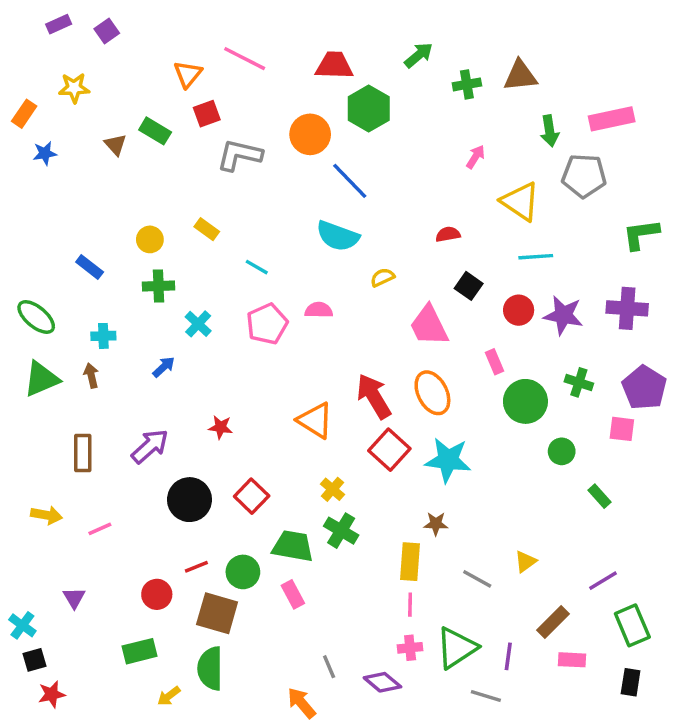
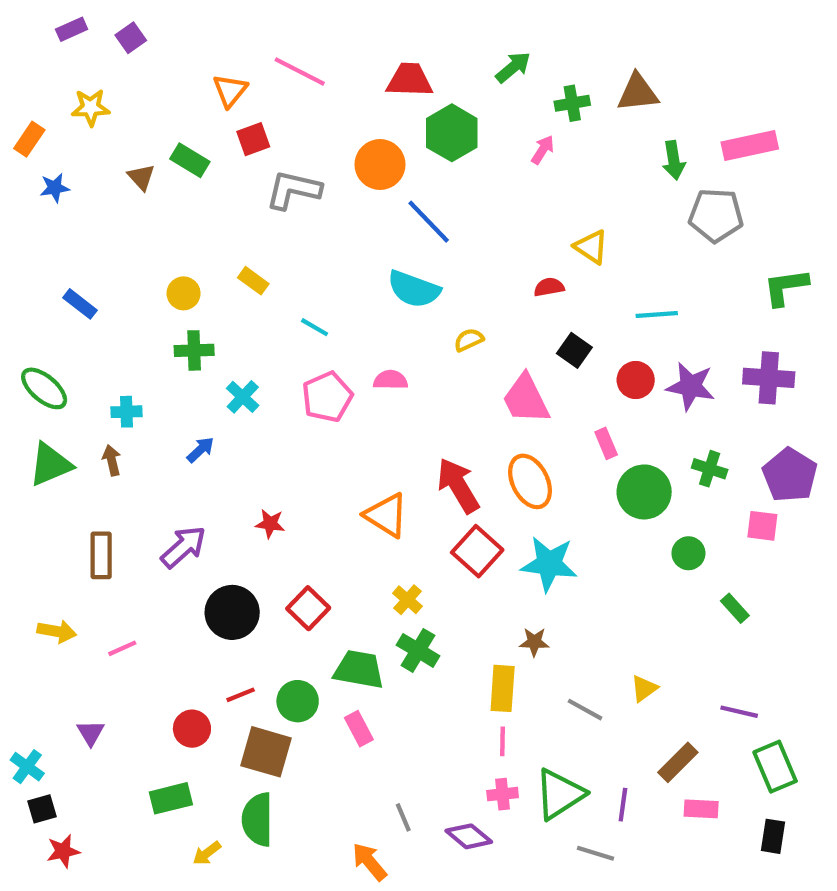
pink arrow: (475, 157) -> (543, 150), moved
yellow triangle: (520, 202) -> (591, 247), moved, size x0.7
blue rectangle: (90, 267) -> (80, 304), moved
purple line: (603, 581) -> (739, 712), turned 44

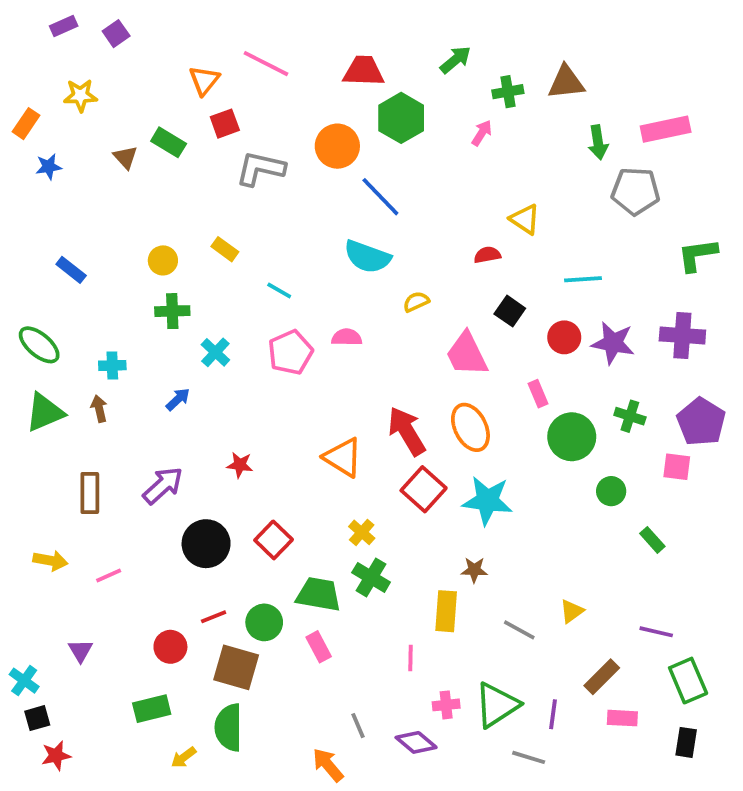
pink line: (503, 741) -> (410, 658), moved

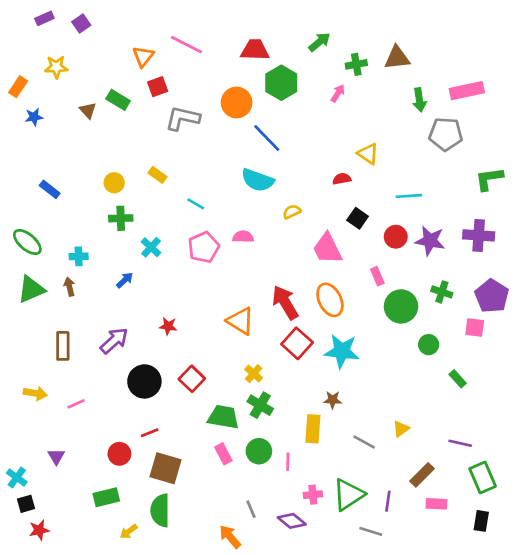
green circle: (264, 622) -> (259, 451), moved

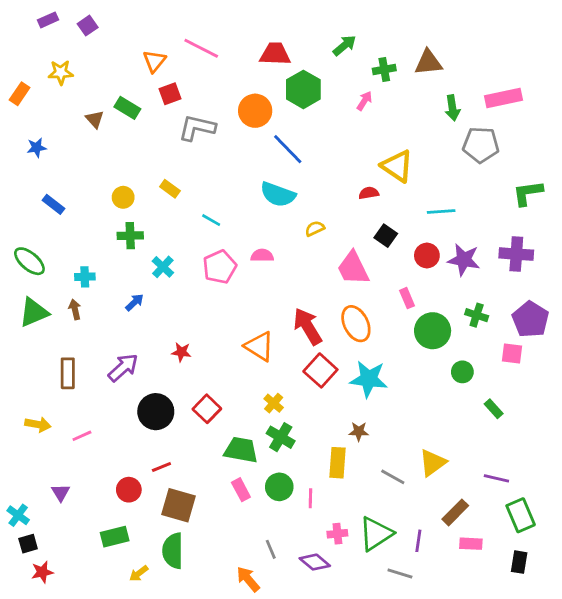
blue star: (34, 117) -> (37, 148), moved
yellow triangle: (368, 154) -> (397, 166), size x1.4
yellow triangle: (401, 429) -> (433, 463), size x1.5

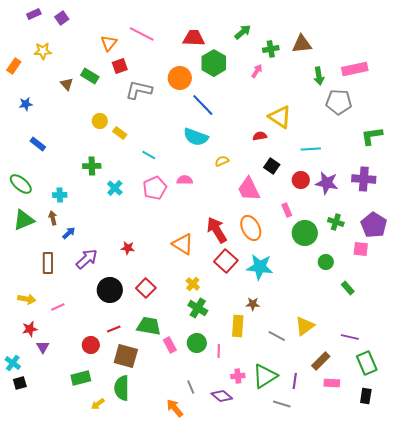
yellow circle: (123, 197) -> (100, 121), moved
blue arrow: (134, 302) -> (69, 233), moved
green trapezoid: (241, 450) -> (149, 326), moved
red star: (42, 572) -> (30, 329), moved

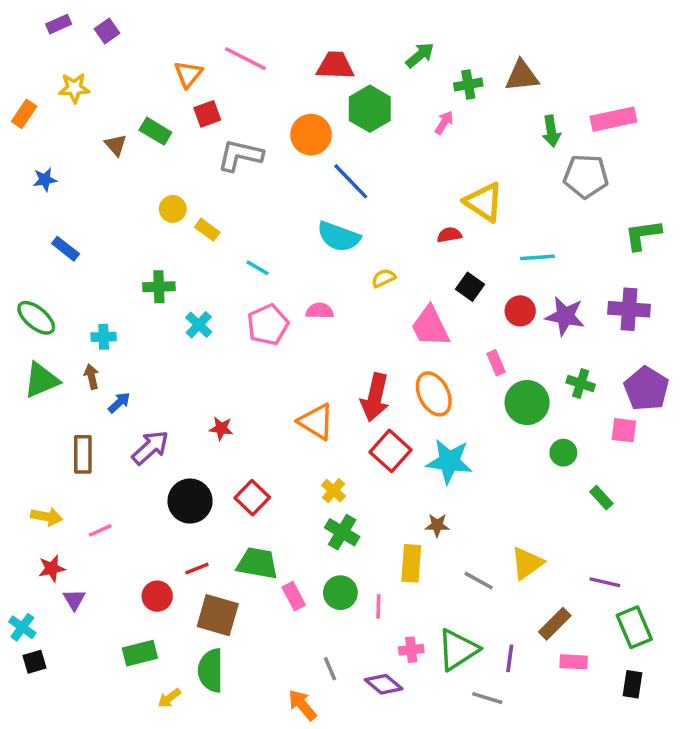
red arrow: (217, 230) -> (375, 397), turned -136

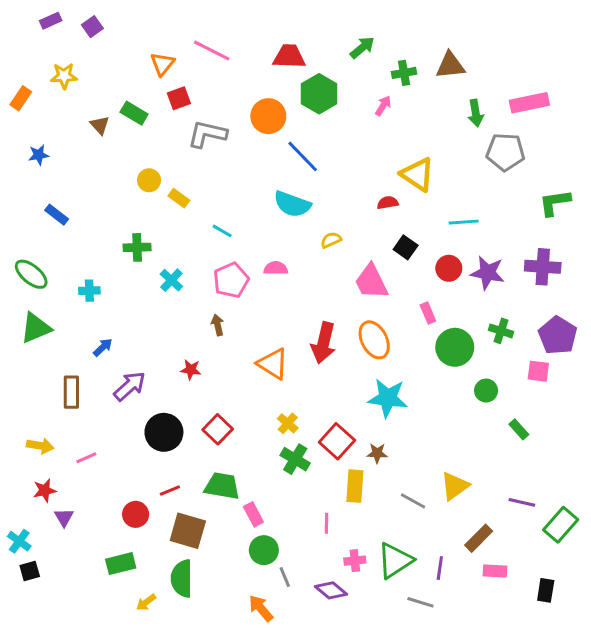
brown arrow: (92, 377) -> (218, 325), moved
red square: (391, 451) -> (337, 441), moved
green circle: (340, 593) -> (264, 550), moved
green rectangle: (634, 627) -> (561, 525), moved, turned 64

